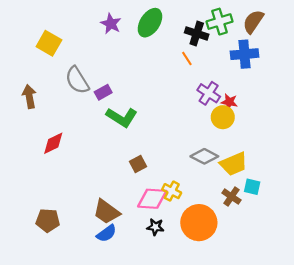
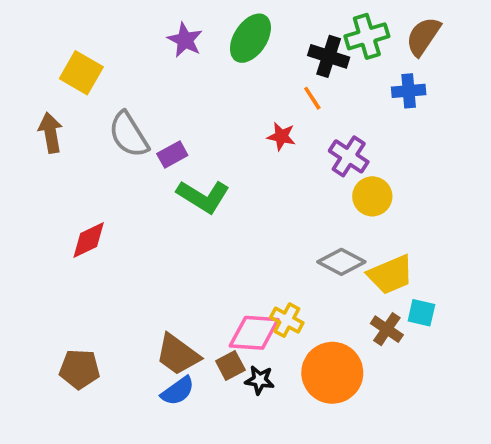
blue cross: (245, 54) -> (409, 91), size x0.7
brown arrow: (29, 97) -> (50, 133), moved
red star: (229, 102) -> (281, 136), moved
brown square: (138, 164) -> (230, 365), moved

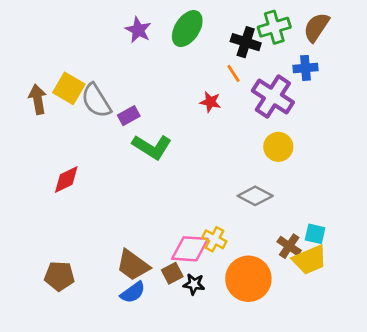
yellow square: (81, 73) -> (69, 88), moved
purple cross: (349, 156) -> (273, 97), moved, size x1.4
yellow trapezoid: (390, 275) -> (310, 260), moved

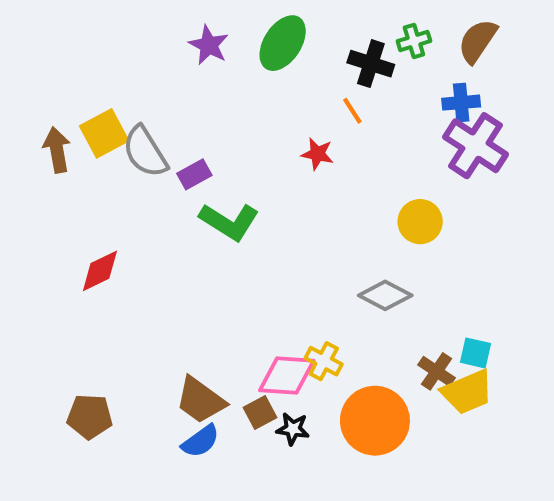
green cross: (274, 27) -> (414, 41), size x0.7
yellow square: (69, 88) -> (104, 133), turned 32
purple cross: (273, 97) -> (475, 146), moved

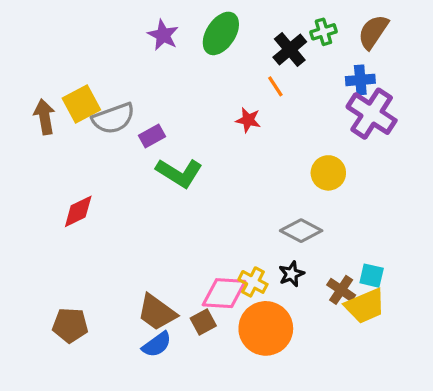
black cross: (371, 64) -> (290, 49), turned 32
gray semicircle: (145, 152) -> (113, 118), turned -78
orange circle: (375, 421) -> (266, 328), moved
black star: (293, 429) -> (291, 274), moved, turned -30

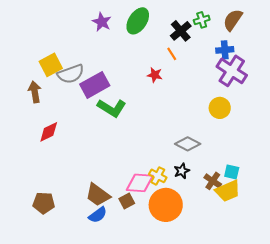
brown arrow: (45, 117) -> (35, 92), moved
purple rectangle: (152, 136) -> (95, 85), size x1.8
yellow circle: (328, 173) -> (220, 108), moved

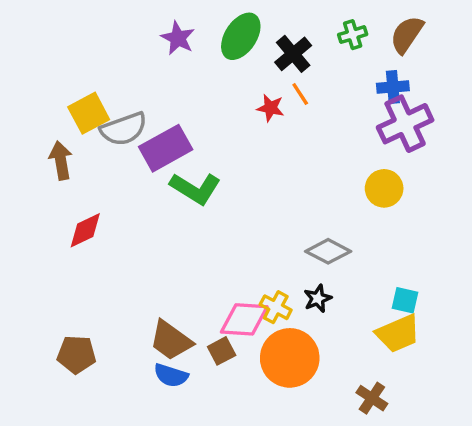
black cross: (181, 31) -> (293, 54), moved
purple cross: (232, 71) -> (405, 124), turned 32
red star: (155, 75) -> (270, 108), moved
brown cross: (213, 181) -> (372, 398), moved
blue semicircle: (98, 215) -> (171, 375), turned 54

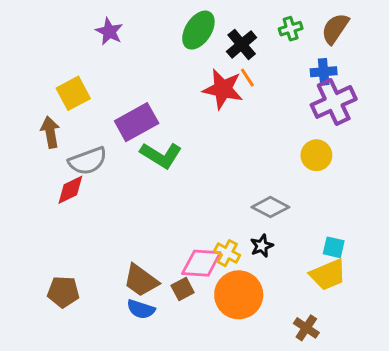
purple star: (178, 38) -> (109, 31), moved
red star: (270, 108) -> (223, 89), size x1.8
gray semicircle: (124, 129) -> (88, 161), moved

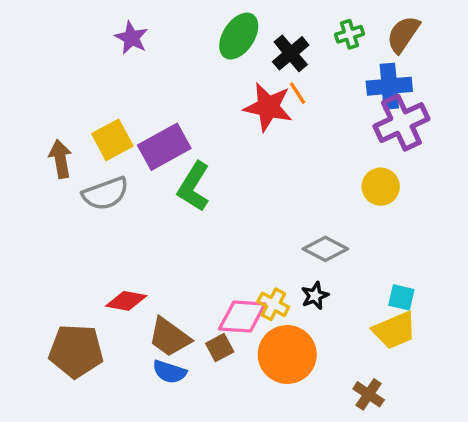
blue cross: (324, 72) -> (389, 86), size x1.4
yellow square: (73, 93) -> (112, 140), moved
green L-shape: (161, 155) -> (194, 187), turned 90
red diamond: (70, 190) -> (126, 301), moved, turned 36
brown pentagon: (63, 292) -> (76, 351), size x1.4

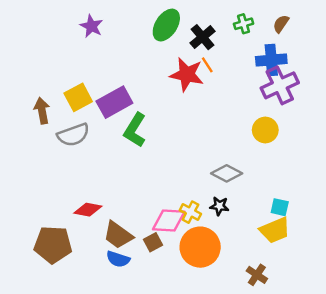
brown semicircle: (403, 34) -> (281, 24), size x0.7
black star: (315, 296) -> (219, 206), turned 30

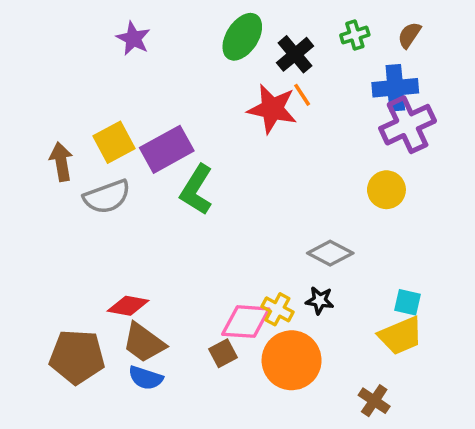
brown trapezoid: (118, 235) -> (144, 343), moved
blue semicircle: (118, 259) -> (146, 378), moved

